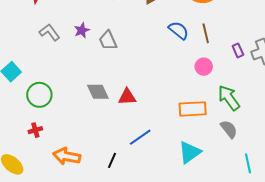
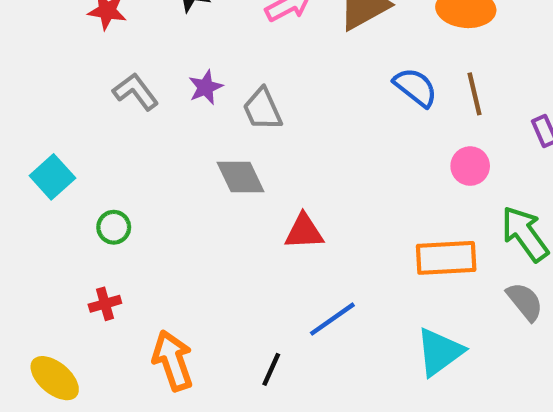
gray diamond: (98, 92) -> (241, 177), moved
green circle: (39, 95) -> (114, 227), size x0.6
orange arrow: (67, 156) -> (173, 361), turned 60

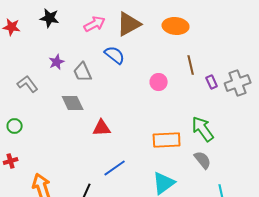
blue semicircle: (415, 87) -> (115, 55), moved
gray L-shape: (136, 92) -> (28, 84), moved
brown line: (475, 94) -> (191, 65), moved
pink circle: (470, 166) -> (159, 82), moved

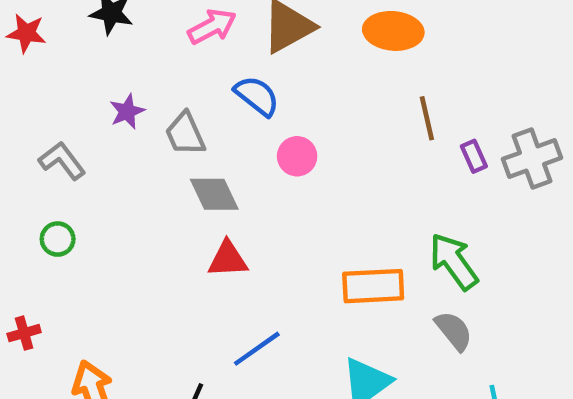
pink circle: (159, 82) -> (297, 156), moved
gray diamond: (73, 103) -> (214, 194), moved
green circle: (15, 126) -> (58, 239), moved

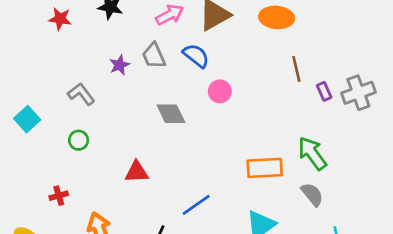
gray trapezoid: (185, 134) -> (154, 56), moved
red triangle: (228, 259) -> (137, 172), moved

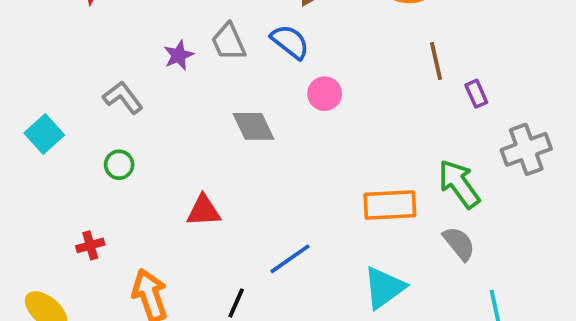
gray cross: (358, 93) -> (526, 149), moved

